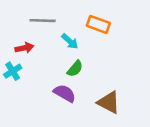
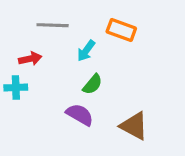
cyan arrow: (70, 41) -> (86, 51), turned 84
cyan cross: (13, 71) -> (16, 87), turned 30

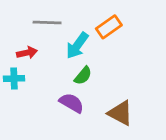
orange rectangle: (121, 30) -> (109, 27), turned -55
cyan arrow: (86, 51) -> (77, 45), size x1.4

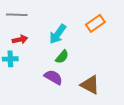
gray line: (47, 23) -> (17, 15), moved
orange rectangle: (109, 27) -> (95, 23), moved

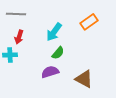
red arrow: (20, 40) -> (19, 37), turned 120
purple semicircle: (53, 77) -> (50, 72), turned -48

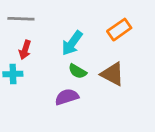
green semicircle: (58, 53) -> (78, 71), turned 80
brown triangle: (84, 79) -> (112, 74), moved

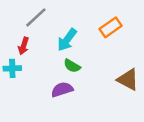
gray line: (21, 19) -> (36, 17), moved, turned -45
brown triangle: (112, 74) -> (128, 80), moved

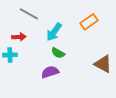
gray line: (36, 17) -> (29, 14), turned 72
red arrow: (24, 46) -> (19, 37), turned -112

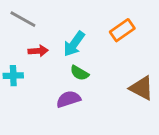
gray line: (29, 14) -> (23, 19), moved
red arrow: (19, 37) -> (38, 51), moved

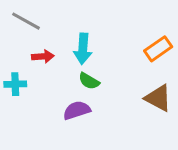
orange rectangle: (122, 30) -> (158, 49), moved
cyan arrow: (74, 44) -> (83, 49), turned -32

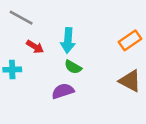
red arrow: (43, 56) -> (35, 47), turned 36

